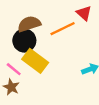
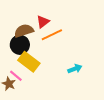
red triangle: (84, 13) -> (43, 22), moved, turned 40
pink line: (14, 69) -> (16, 76), moved

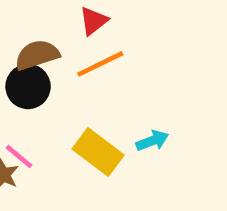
red triangle: (43, 22) -> (94, 21), moved
yellow rectangle: (29, 62) -> (98, 152), moved

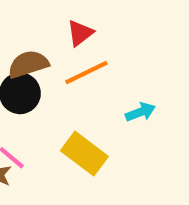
cyan arrow: (152, 141) -> (140, 112), moved

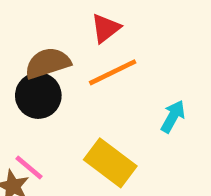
cyan arrow: (140, 112) -> (173, 116), turned -40

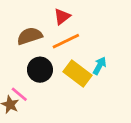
black circle: (38, 96) -> (40, 70), moved
yellow rectangle: (110, 163) -> (78, 74), moved

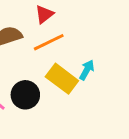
black circle: (40, 70) -> (25, 95), moved

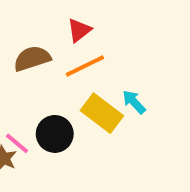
cyan arrow: (87, 70) -> (134, 102), turned -72

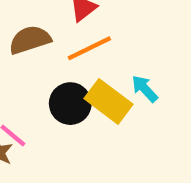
black circle: (55, 134) -> (70, 104), moved

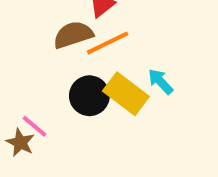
brown semicircle: (30, 40) -> (73, 35), moved

